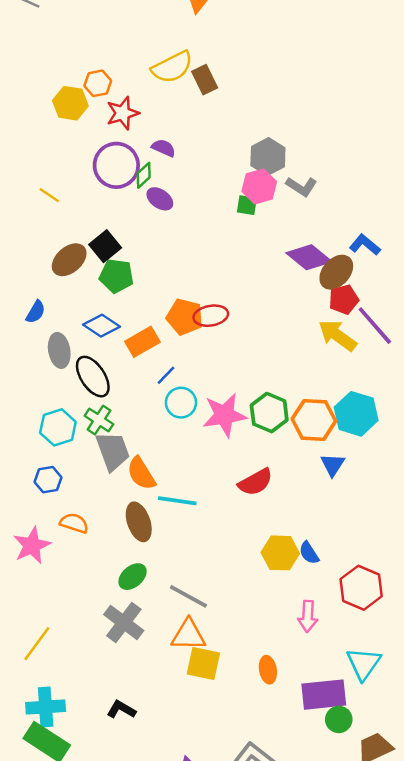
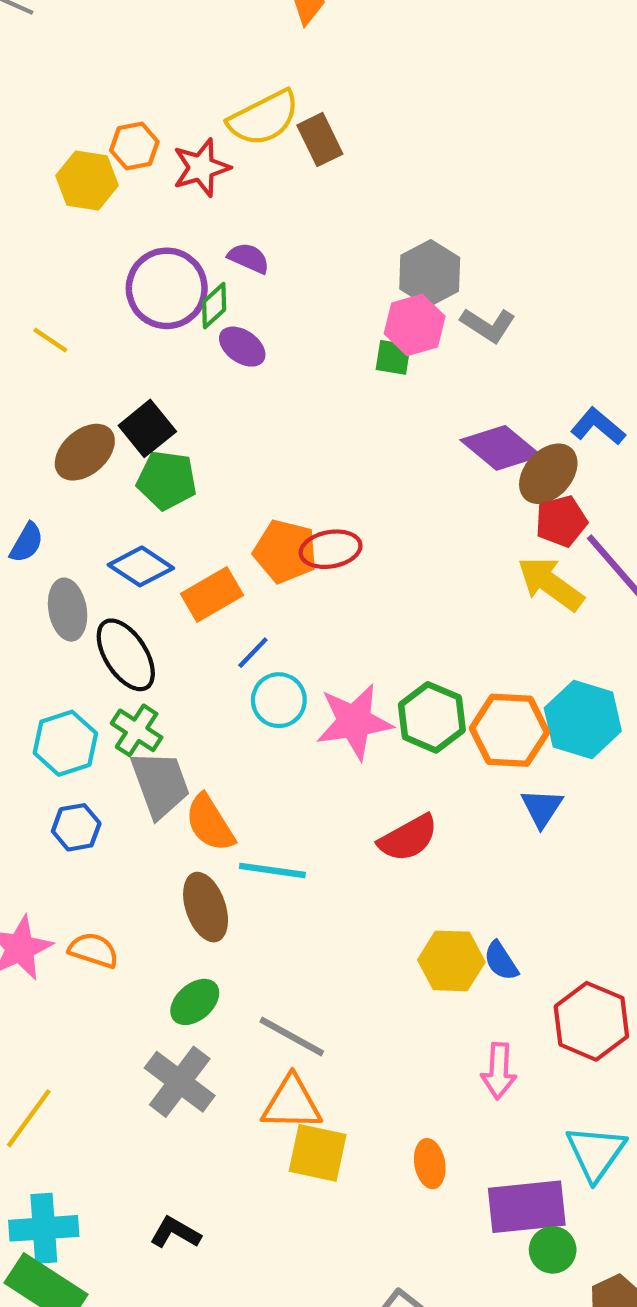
red star: (123, 113) -> (201, 168), moved
blue hexagon: (48, 480) -> (76, 827), moved
orange semicircle: (74, 523) -> (93, 950), moved

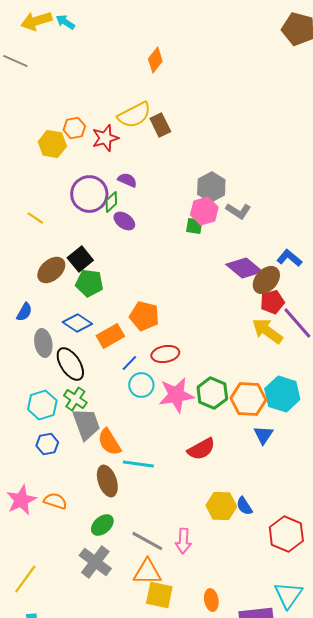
red ellipse: (331, 549) -> (165, 354), moved
pink arrow: (499, 1071) -> (183, 541), moved

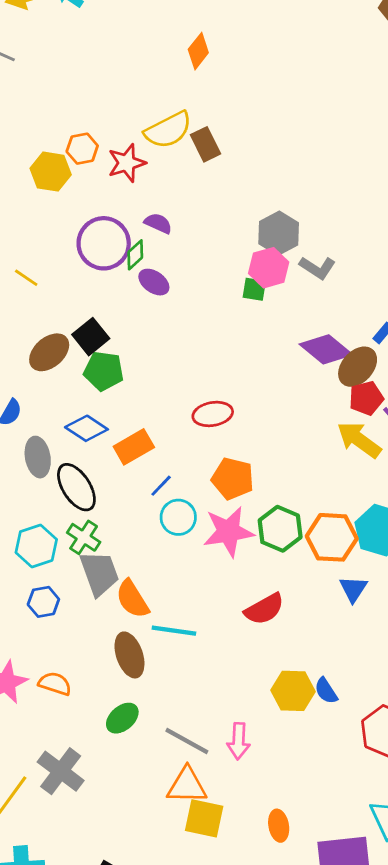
orange pentagon: (144, 316) -> (233, 479), moved
red ellipse: (165, 354) -> (213, 414), moved
gray cross: (95, 562) -> (61, 771), moved

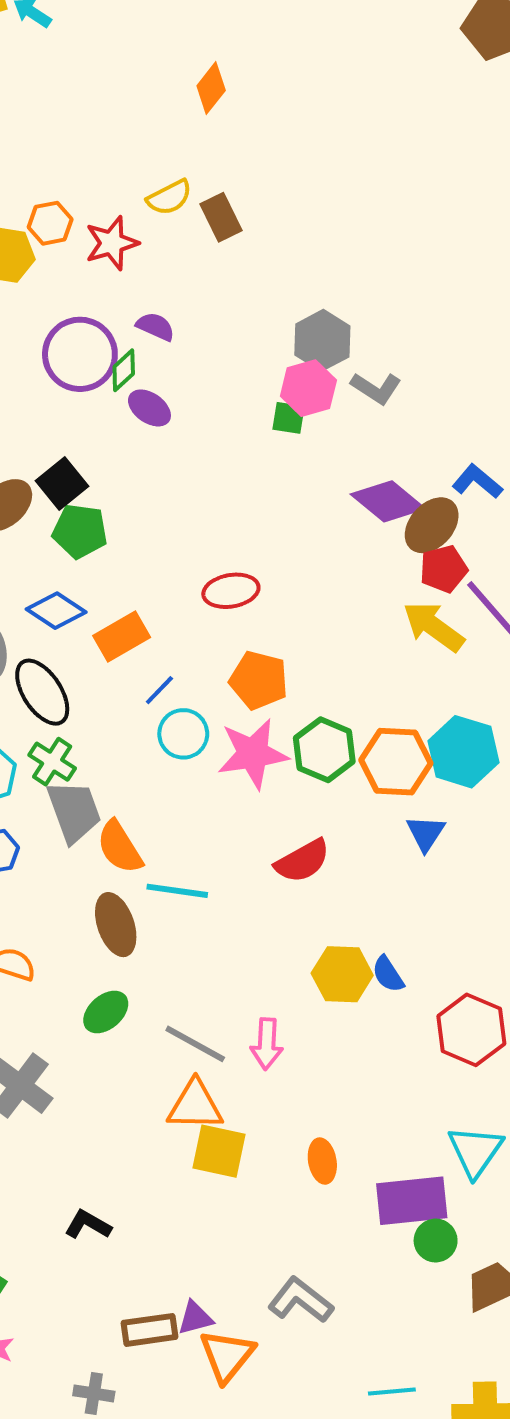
yellow semicircle: (168, 130) -> (169, 197), size x0.7

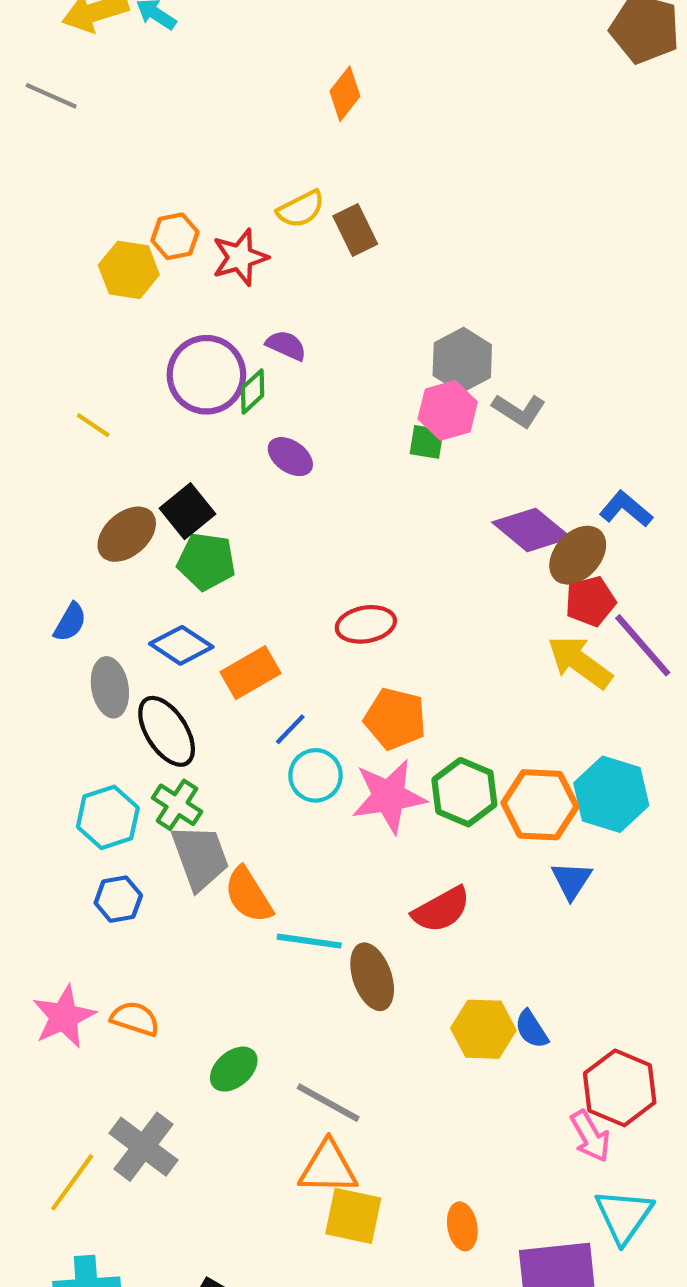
purple ellipse: (149, 408) -> (290, 457), moved
brown ellipse: (116, 925) -> (372, 977), moved
pink arrow: (267, 1044) -> (590, 1136), moved, turned -33

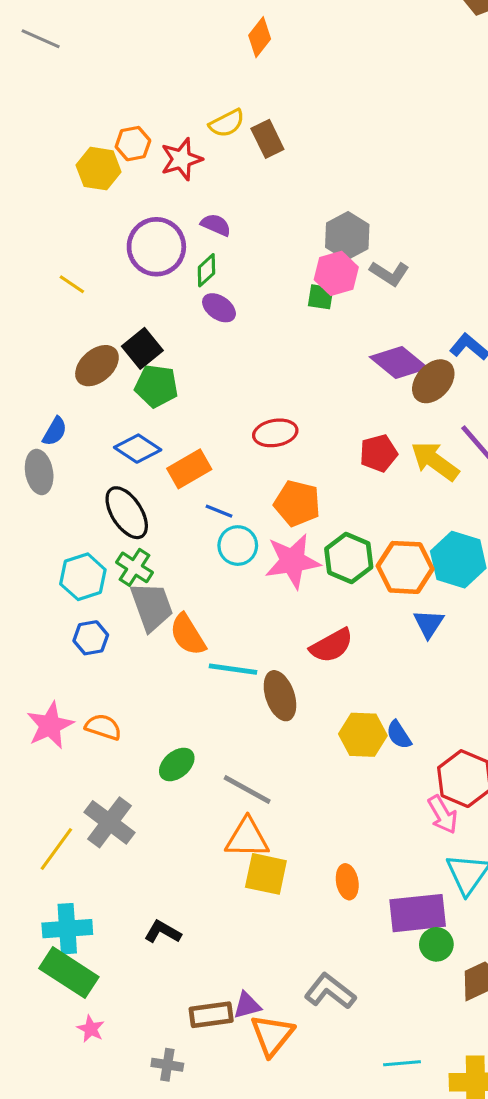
green diamond: (253, 392) -> (206, 270), moved
red pentagon: (590, 601) -> (379, 453), moved
gray ellipse: (110, 687) -> (39, 472), moved
blue line: (290, 729) -> (219, 511), turned 68

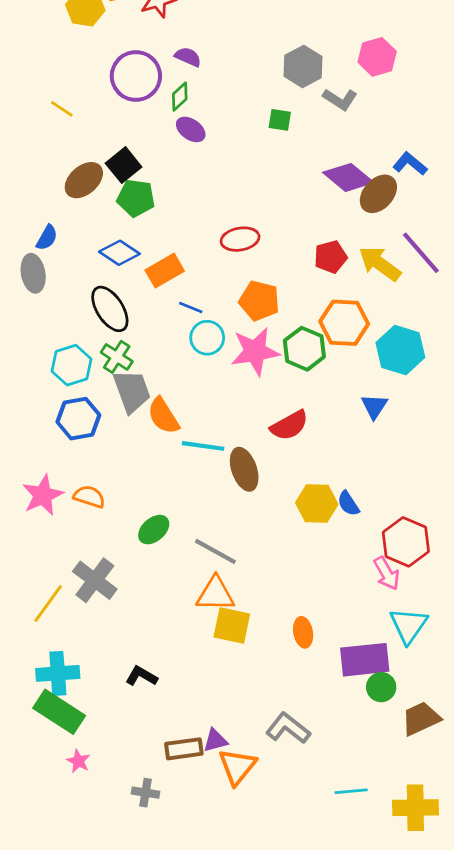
pink hexagon: (336, 273) -> (377, 57), moved
orange hexagon: (405, 567) -> (344, 323), moved
blue hexagon: (91, 638) -> (78, 419), size x1.4

